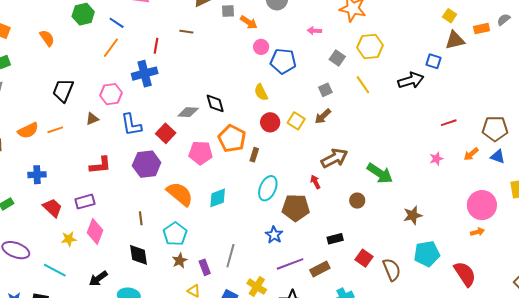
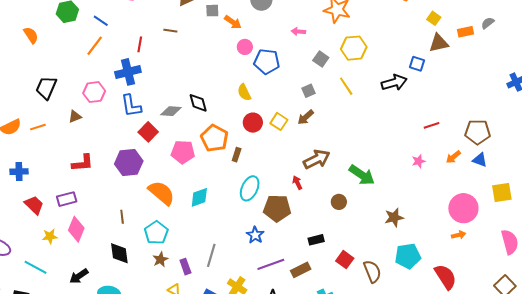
blue L-shape: (131, 125) -> (131, 106), moved

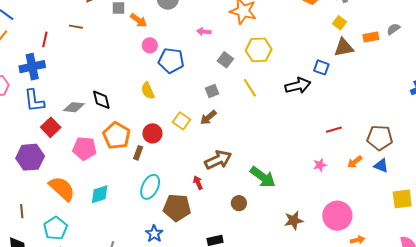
red circle: (253, 123) -> (152, 133), moved
pink circle: (463, 208) -> (337, 216), moved

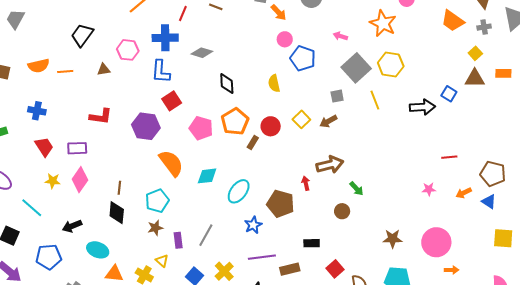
gray square: (225, 60) -> (356, 68), size x1.8
gray diamond: (74, 107) -> (202, 53), moved
green arrow: (263, 177) -> (357, 189), moved, size x0.6
cyan ellipse: (150, 187) -> (239, 191), moved
brown line: (22, 211) -> (119, 188), moved

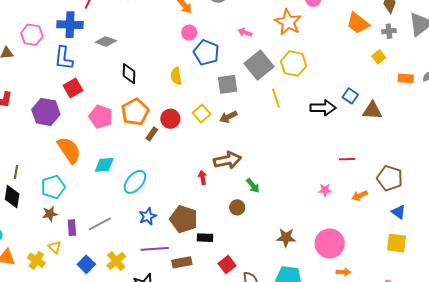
brown triangle: (475, 78) -> (372, 111), moved
gray square: (337, 96) -> (228, 84), moved, size x1.5
blue triangle: (489, 202) -> (399, 212), moved
brown pentagon: (281, 204) -> (184, 219), moved
gray line: (206, 235) -> (100, 224), turned 30

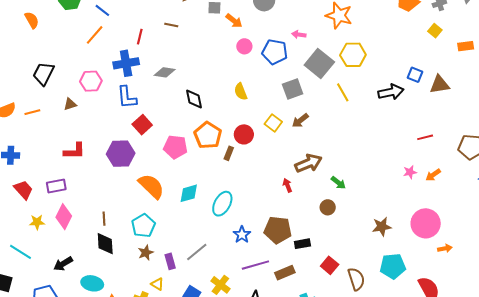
blue pentagon: (206, 53) -> (275, 52), moved
orange arrow: (360, 196) -> (433, 175), moved

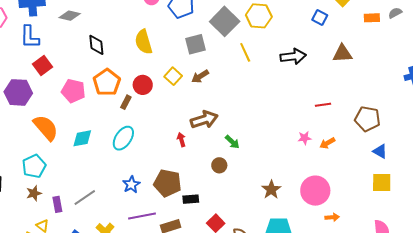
blue square: (415, 75) -> (320, 18), moved
yellow semicircle: (241, 92) -> (144, 42), size x1.4
cyan ellipse: (222, 204) -> (123, 138), moved
brown star: (382, 227) -> (271, 190), turned -30

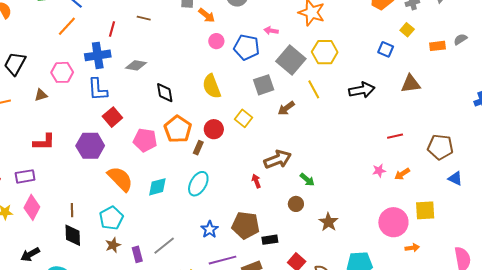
brown arrow: (200, 76) -> (286, 108), moved
yellow square: (382, 182) -> (425, 210), moved
brown star: (271, 190) -> (328, 222), moved

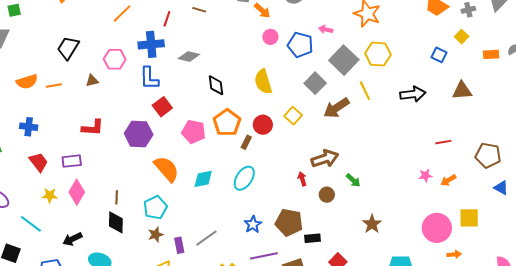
gray square: (264, 85) -> (315, 83), turned -30
brown arrow: (286, 108) -> (336, 108), size x1.5
brown circle: (296, 204) -> (327, 195), moved

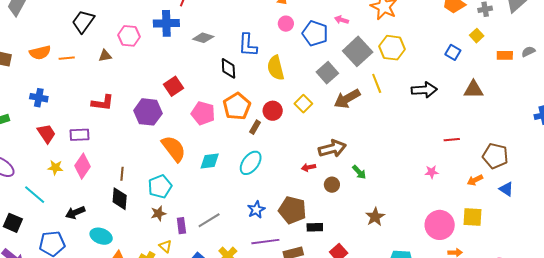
blue L-shape: (149, 78) -> (248, 45), moved
red arrow: (302, 179) -> (308, 167), turned -88
orange arrow: (448, 180) -> (475, 180), moved

